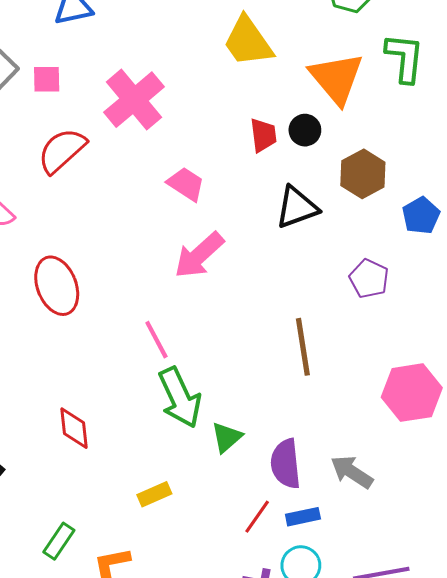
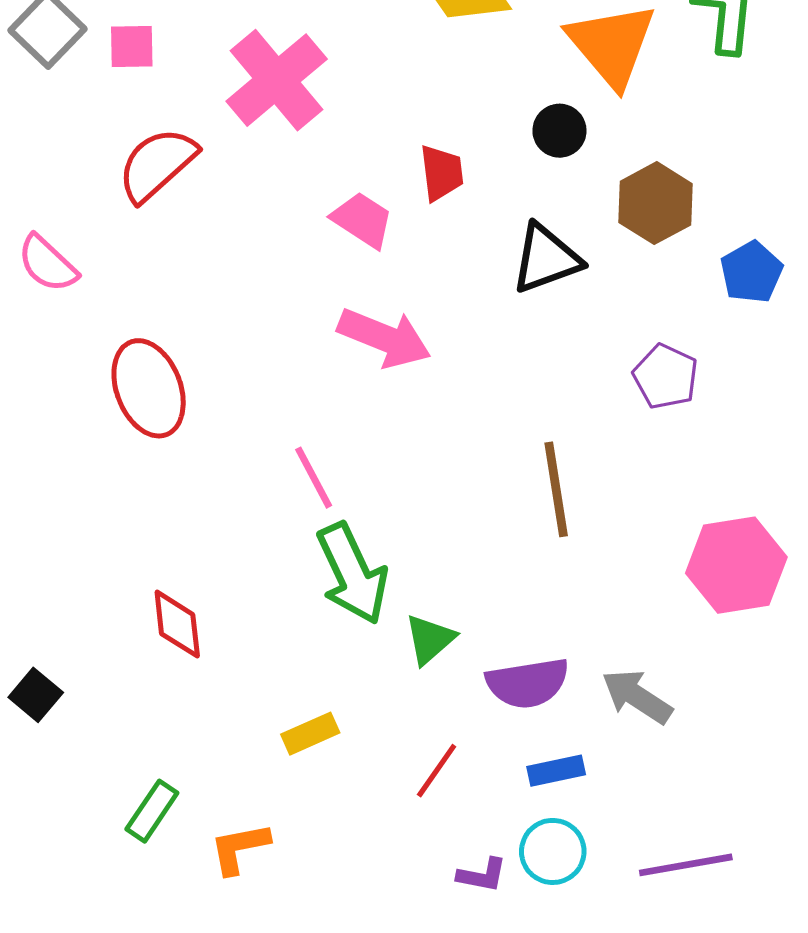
red trapezoid: (263, 135) -> (442, 173), moved
pink arrow: (199, 255) -> (384, 338), turned -116
purple semicircle: (286, 464) -> (527, 683), turned -93
red line: (257, 517) -> (437, 771), moved

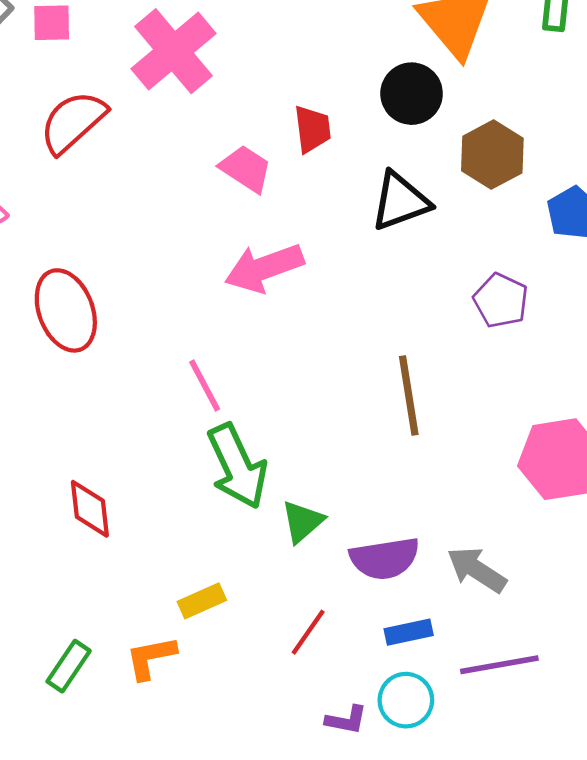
black circle: (559, 131) -> (412, 94), size x1.4
pink arrow: (384, 338) -> (264, 268), turned 138
orange L-shape: (240, 848) -> (151, 658), moved
purple line: (686, 865) -> (499, 665), moved

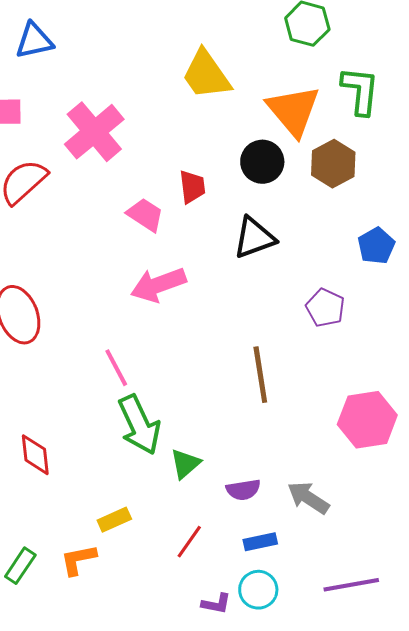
brown hexagon: (492, 155) -> (333, 164), moved
purple semicircle: (385, 558) -> (243, 490), size x0.7
purple line: (499, 665) -> (351, 585), moved

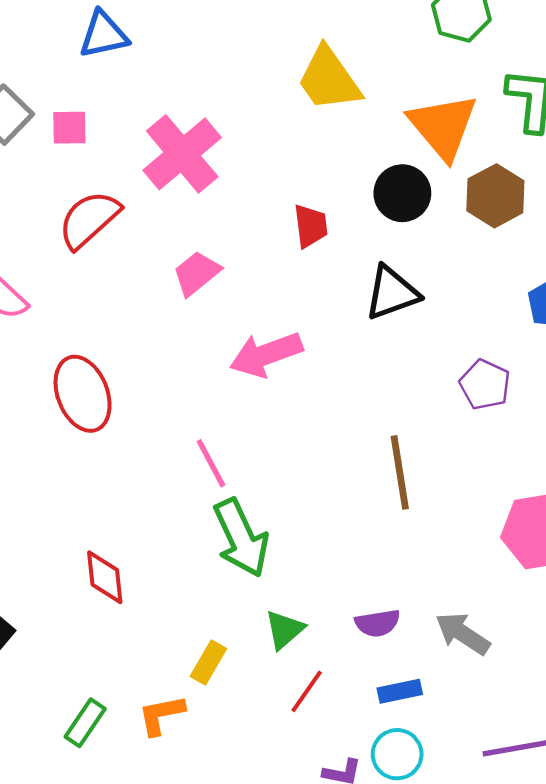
pink trapezoid: (145, 215) -> (197, 273), moved, turned -72
green triangle: (185, 464) -> (284, 630), moved
yellow rectangle: (114, 520) -> (208, 662), turned -36

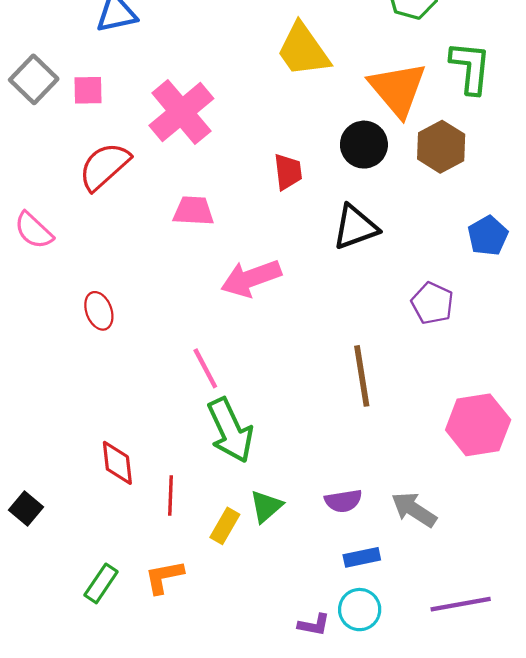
pink trapezoid: (197, 273) -> (193, 211), turned 42
red ellipse: (83, 394) -> (99, 311), size x0.6
yellow rectangle: (208, 662) -> (225, 526), moved
red line: (307, 691) -> (171, 495), moved, turned -33

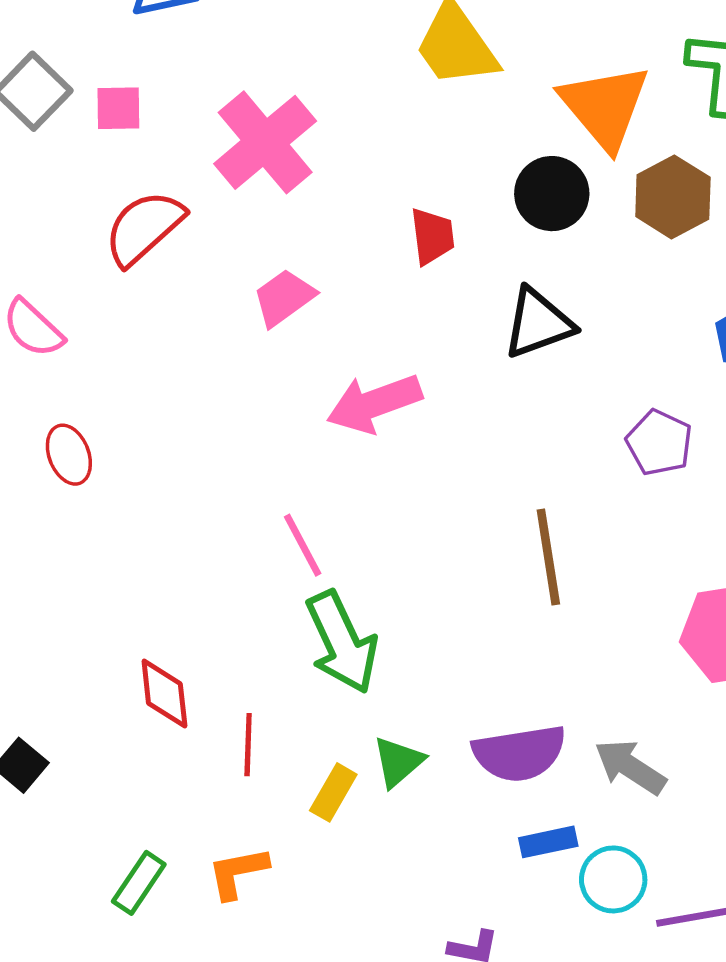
pink trapezoid: (193, 211) -> (284, 298), turned -39
red ellipse: (99, 311) -> (69, 455), moved
purple semicircle: (343, 501) -> (519, 753), size x1.6
cyan circle: (360, 610) -> (613, 879), moved

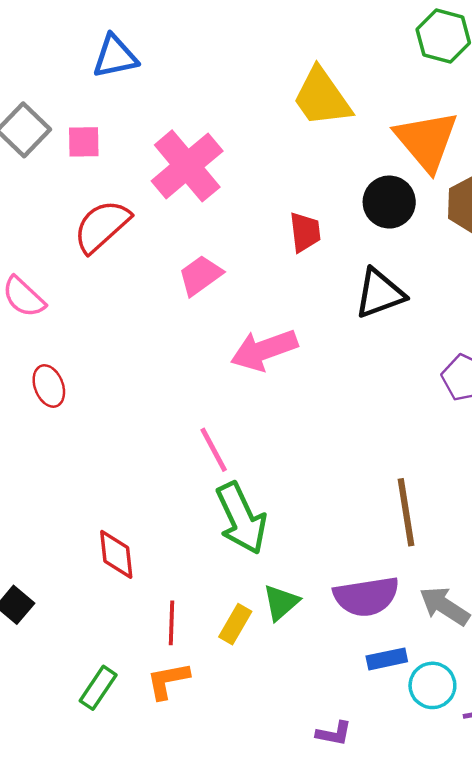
brown line: (548, 557) -> (406, 512), moved
red line: (248, 745) -> (172, 623), moved

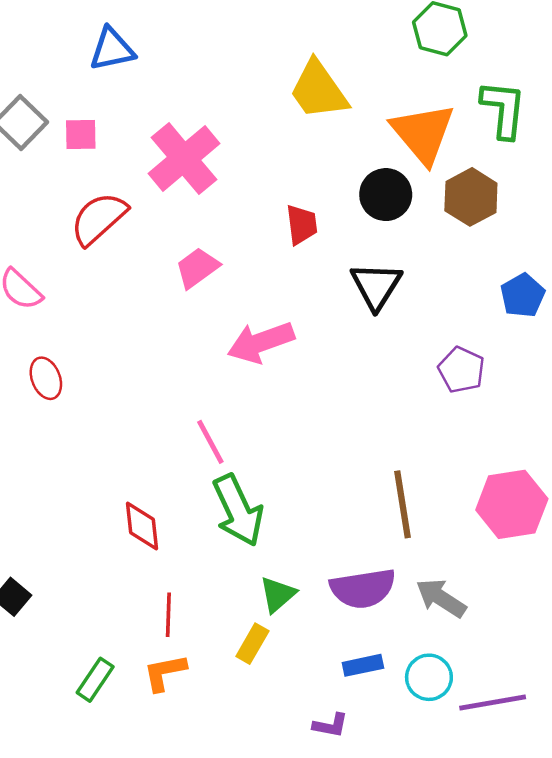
black triangle: (380, 293) -> (376, 286), turned -38
red diamond: (116, 554) -> (142, 526), moved
yellow rectangle: (235, 624) -> (252, 644), moved
blue rectangle: (387, 659) -> (363, 665), moved

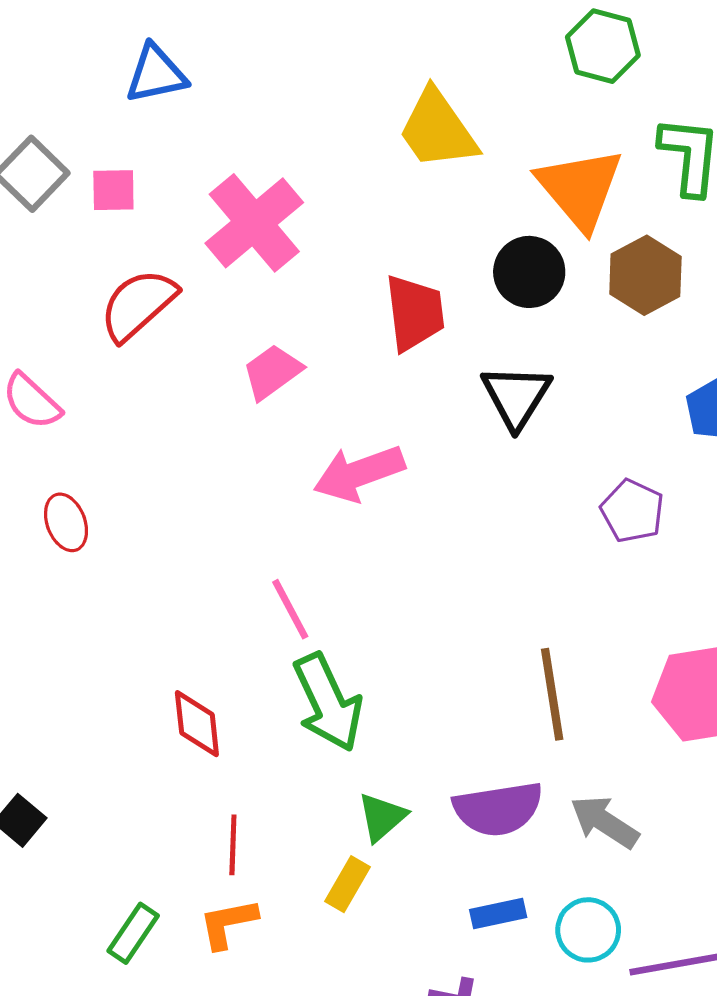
red trapezoid: (302, 225) -> (415, 313), size x1.4

